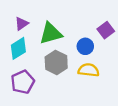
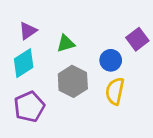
green triangle: (51, 33) -> (66, 43), size x0.6
yellow semicircle: (89, 70) -> (115, 91), turned -84

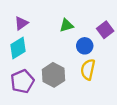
green triangle: (66, 43) -> (66, 25), moved
gray hexagon: (73, 81) -> (53, 75), moved

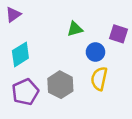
purple triangle: (21, 23) -> (13, 14), moved
purple square: (105, 30) -> (118, 34), turned -35

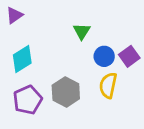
green triangle: (75, 29) -> (82, 31), turned -42
purple square: (118, 34) -> (129, 56), moved, turned 36

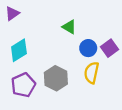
green triangle: (82, 31) -> (69, 27), turned -32

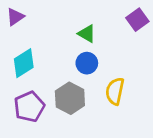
blue circle: (88, 48) -> (87, 63), moved
purple square: (109, 48) -> (137, 20), moved

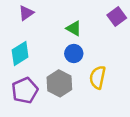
purple triangle: (15, 17) -> (26, 13), moved

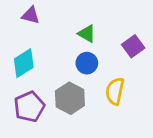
purple triangle: (26, 13) -> (31, 15), turned 49
purple square: (117, 17) -> (133, 46), moved

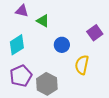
green triangle: (87, 34) -> (43, 21), moved
gray hexagon: (70, 98) -> (47, 84), moved

